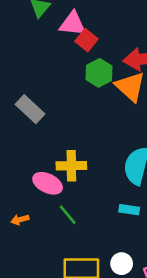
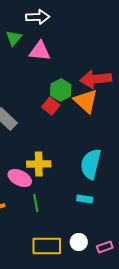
red square: (86, 40) -> (51, 106), moved
green line: (68, 215) -> (36, 203), turned 30

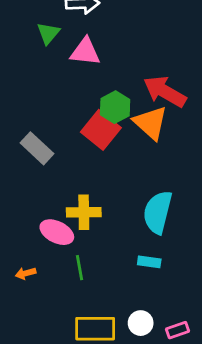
red arrow: (96, 79) -> (165, 91), turned 36
red square: (51, 106) -> (101, 130), size x1.5

